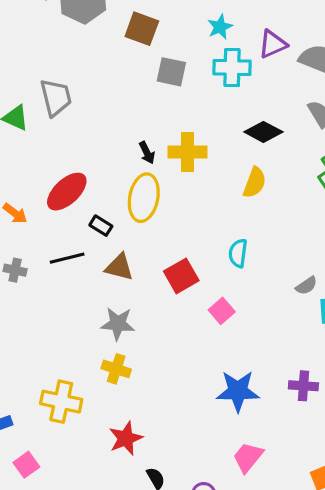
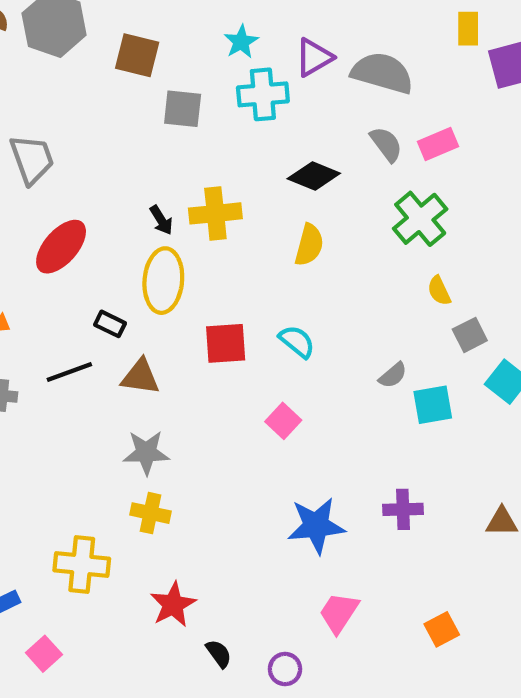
red ellipse: (67, 192) -> (61, 247), moved
cyan semicircle: (238, 253) -> (297, 342), turned 128
red square: (181, 276) -> (226, 343), moved, turned 32

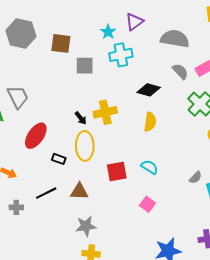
purple triangle: (314, 57) -> (134, 22), moved
black rectangle: (110, 324) -> (59, 159), moved

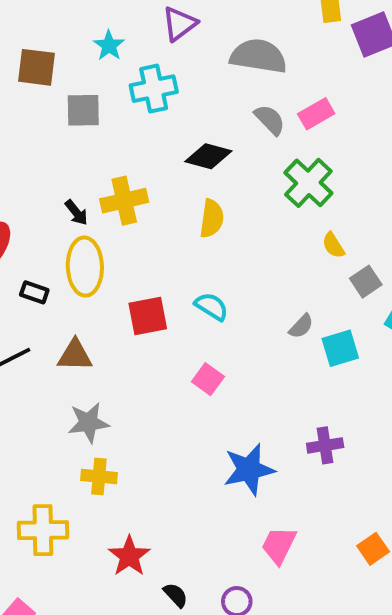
cyan star: (108, 32) -> (109, 45), moved

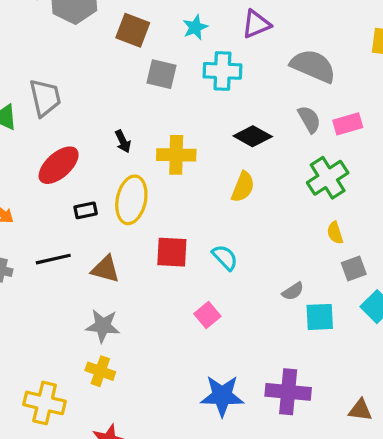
black arrow: (76, 213) -> (123, 141), moved
black rectangle: (34, 292) -> (86, 210), turned -45
purple cross: (325, 445) -> (288, 392), size x1.5

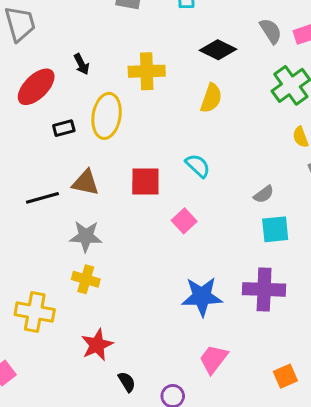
black arrow: (123, 141) -> (82, 64), moved
red square: (172, 252) -> (145, 181), moved
black line: (53, 259) -> (42, 198), moved
cyan square: (320, 317) -> (275, 229), moved

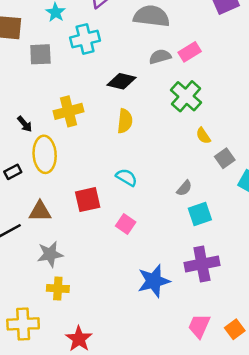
gray semicircle: (271, 31) -> (160, 57), turned -60
black arrow: (82, 64) -> (25, 124), moved
pink trapezoid: (214, 359) -> (199, 326), moved

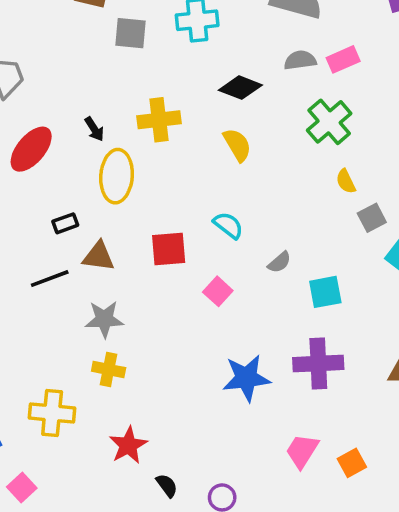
yellow semicircle: (125, 121) -> (237, 145), turned -45
black rectangle: (13, 172) -> (65, 223), moved
gray semicircle: (184, 188) -> (279, 262), moved

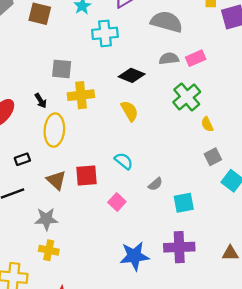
gray square: (131, 33) -> (62, 69), moved
yellow semicircle: (346, 181) -> (207, 124), moved
brown triangle: (99, 256) -> (56, 180), moved, turned 35

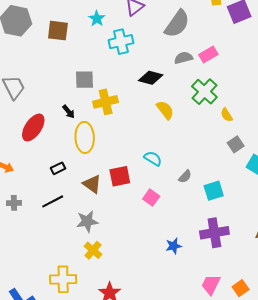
gray semicircle: (167, 22) -> (177, 24), turned 116
yellow semicircle: (130, 111) -> (165, 110), moved
yellow cross: (49, 250) -> (93, 250), turned 36
blue star: (134, 256) -> (174, 246), size x0.6

